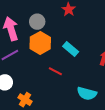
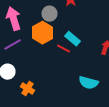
gray circle: (37, 22) -> (50, 14), moved
red line: (55, 71) -> (64, 49), moved

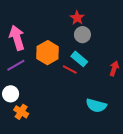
gray circle: (50, 14) -> (82, 35), moved
orange cross: (28, 89) -> (21, 112), moved

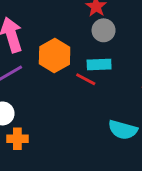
cyan rectangle: (79, 59) -> (99, 64), turned -42
orange cross: (21, 112) -> (17, 139), turned -32

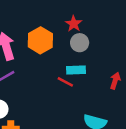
orange hexagon: (55, 56) -> (40, 40), moved

